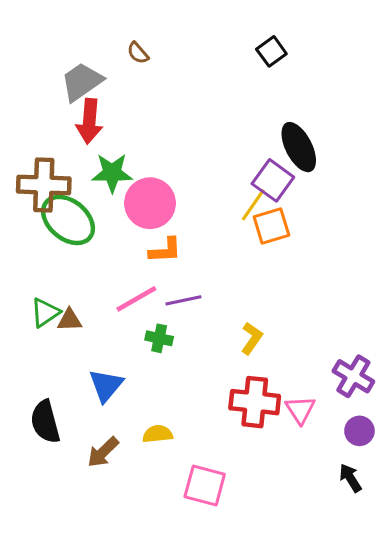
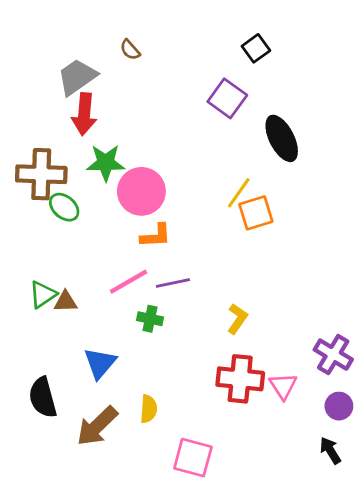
purple square: (273, 180) -> (227, 98), moved
green ellipse: (68, 220) -> (64, 207), size x0.6
yellow semicircle: (158, 434) -> (149, 409), turned 100
brown arrow: (103, 452) -> (97, 426), size x1.4

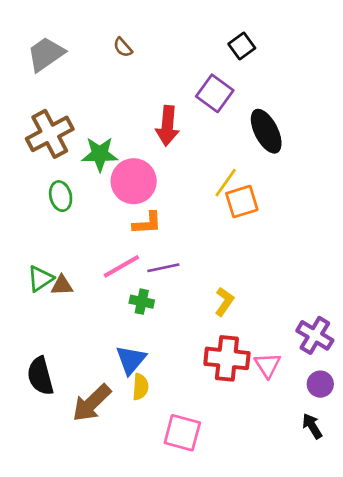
gray trapezoid: (77, 77) -> (46, 54), moved
red arrow: (84, 114) -> (167, 126), moved
brown cross: (41, 174) -> (50, 134), moved, turned -30
green ellipse: (64, 207) -> (61, 196), turned 36
blue triangle: (100, 363) -> (131, 360), moved

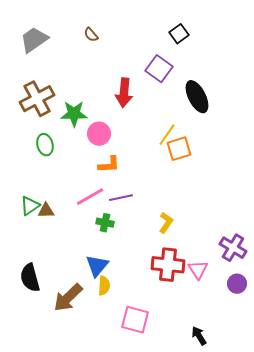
pink circle: (134, 181) -> (99, 134), size x0.7
black arrow: (312, 426) -> (199, 336), moved

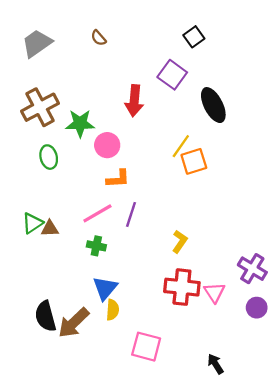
purple line: (121, 198) -> (131, 214), turned -60
green cross: (105, 223) -> (96, 246), moved
black semicircle: (30, 278) -> (45, 316), moved

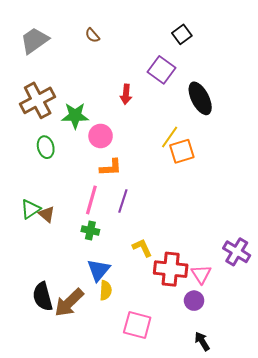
red arrow: (134, 101) -> (126, 94), size x0.7
pink line: (97, 213) -> (91, 200), turned -44
brown triangle: (50, 229) -> (47, 214), turned 42
yellow L-shape: (180, 242) -> (142, 248), moved, turned -60
purple circle: (257, 308) -> (194, 301), moved

